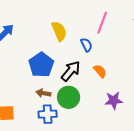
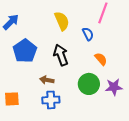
blue pentagon: (41, 65) -> (25, 51), moved
black arrow: (71, 71) -> (61, 55), moved, turned -60
green circle: (69, 97) -> (89, 84), moved

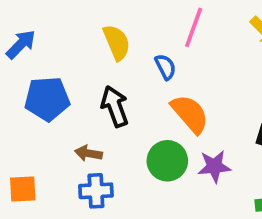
blue pentagon: (25, 51) -> (47, 99), turned 30
orange semicircle: (101, 59) -> (190, 114), size x1.6

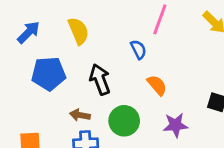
yellow semicircle: (117, 42) -> (78, 31), moved
orange semicircle: (190, 114) -> (157, 85), size x0.7
green circle: (167, 161) -> (124, 121), moved

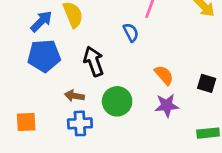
blue arrow: (29, 32) -> (41, 21), moved
orange semicircle: (157, 85) -> (164, 75), moved

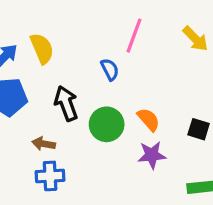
green circle: (117, 101) -> (107, 124), moved

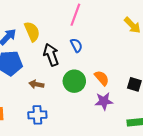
pink line: (134, 36) -> (75, 15), moved
black arrow: (66, 103) -> (51, 55), moved
brown arrow: (44, 144) -> (36, 84), moved

